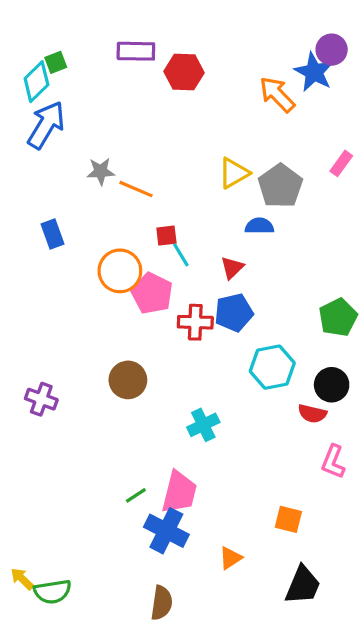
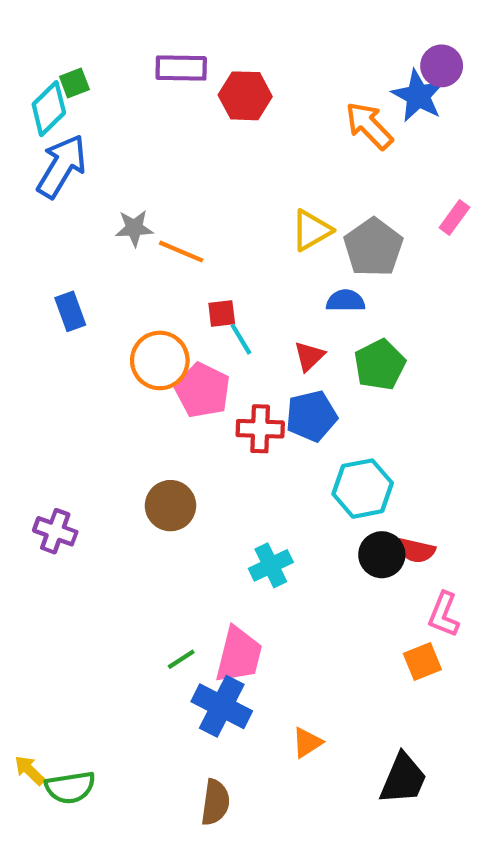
green pentagon: (338, 317) -> (380, 365), moved
black circle: (332, 385) -> (382, 555), moved
orange square: (288, 519) -> (422, 661), moved, turned -36

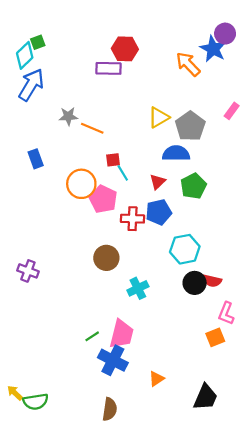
purple rectangle: (181, 68) -> (109, 68), moved
blue semicircle: (346, 301) -> (176, 153), size x1.4
brown circle: (170, 506) -> (106, 258), moved

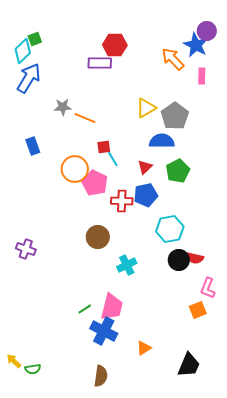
pink rectangle: (232, 111) -> (202, 76), moved, turned -35
green semicircle: (36, 402) -> (33, 369), size x0.7

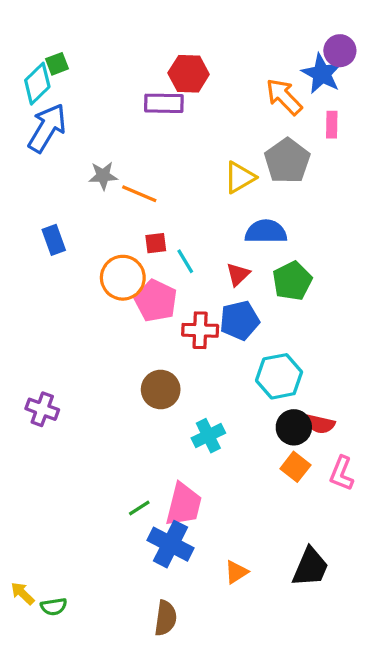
gray pentagon: (175, 116) -> (287, 161), moved
red square: (104, 147) -> (156, 243), moved
orange square: (198, 310) -> (295, 467), moved, turned -30
black trapezoid: (189, 365) -> (310, 567), moved

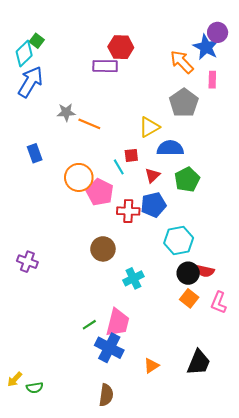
green square: (57, 64) -> (37, 41), turned -32
yellow triangle: (240, 177) -> (149, 127), moved
red square: (156, 243) -> (131, 155), moved
yellow arrow: (22, 593) -> (15, 379), turned -91

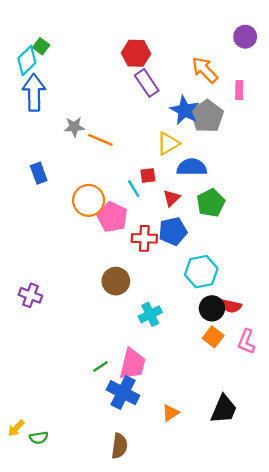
blue star: (206, 47) -> (185, 110), moved
purple rectangle: (105, 66) -> (147, 83), moved, turned 55
blue arrow: (30, 82) -> (34, 92), turned -32

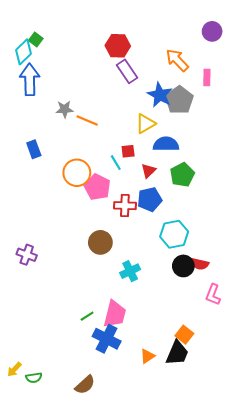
orange square: (213, 337) -> (184, 335), moved
black trapezoid: (224, 409) -> (177, 353), moved
brown semicircle: (119, 446) -> (85, 385), moved, turned 40

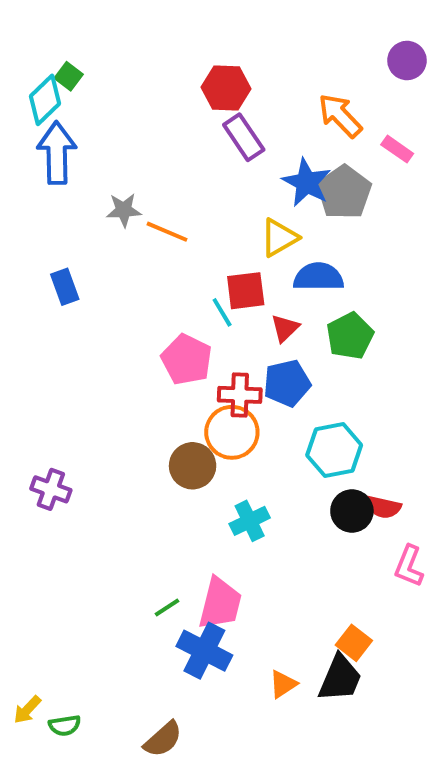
pink rectangle: (207, 77) -> (397, 149), turned -56
red square: (128, 151) -> (246, 291), size x1.5
orange circle: (77, 173) -> (232, 432), moved

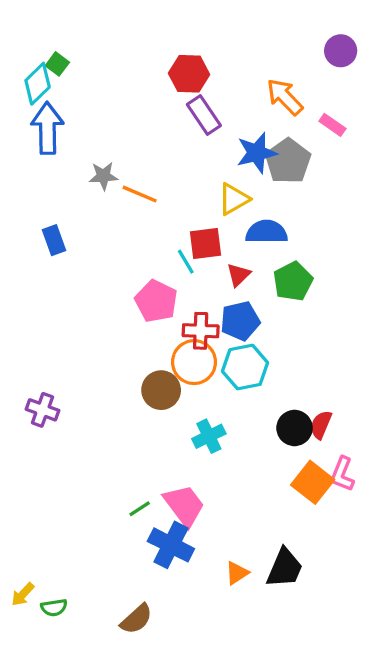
blue star: (307, 182) -> (257, 153), turned 30
cyan hexagon: (334, 450) -> (245, 367), moved
red semicircle: (383, 507) -> (321, 425), turned 100
pink trapezoid: (220, 603) -> (184, 505), turned -51
orange square: (354, 643) -> (313, 482), moved, size x1.4

